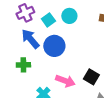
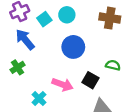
blue circle: (54, 46) -> (73, 47), moved
green cross: (23, 65) -> (18, 67), turned -32

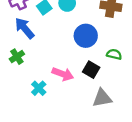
blue circle: (73, 47) -> (86, 36), moved

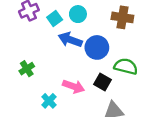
blue arrow: (25, 28) -> (70, 40), moved, turned -30
green semicircle: (114, 54) -> (126, 66), size x1.5

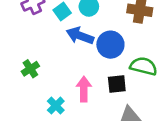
black square: (102, 82) -> (117, 84), turned -36
pink arrow: (73, 86) -> (84, 89), turned -110

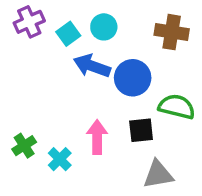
green cross: (30, 69) -> (24, 146), moved

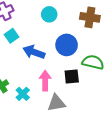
cyan square: (68, 34) -> (12, 36), moved
blue arrow: (92, 66) -> (34, 52), moved
gray triangle: (158, 174) -> (56, 103), moved

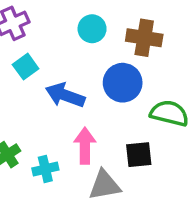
brown cross: (90, 17) -> (144, 38), moved
black square: (72, 77) -> (139, 155), moved
cyan cross: (23, 94) -> (45, 169), turned 32

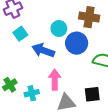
cyan circle: (92, 29) -> (59, 28), moved
black square: (139, 155) -> (92, 94), moved

